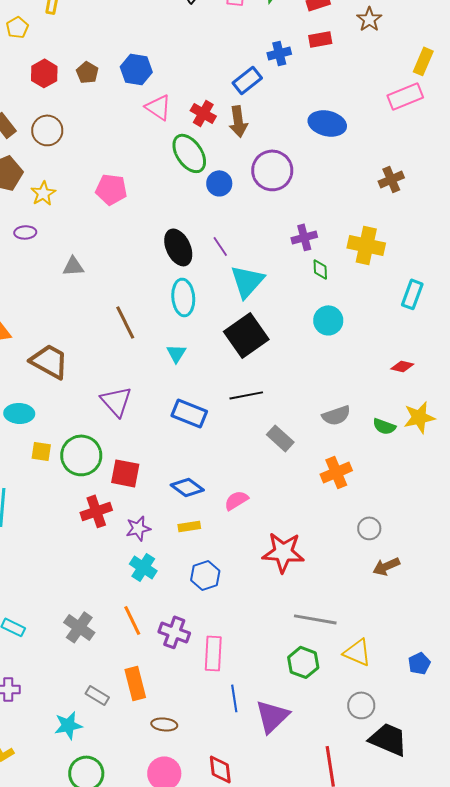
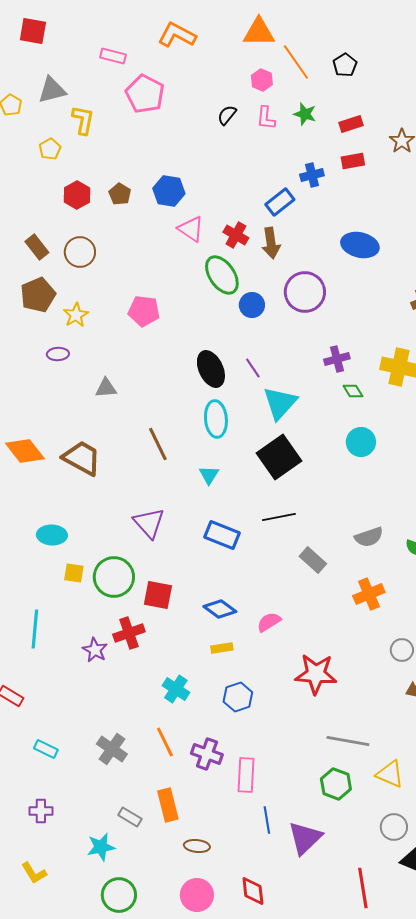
green diamond: (320, 269) -> (353, 391), turned -30
brown trapezoid: (49, 361) -> (82, 458), moved
purple star: (138, 528) -> (95, 650), moved, turned -30

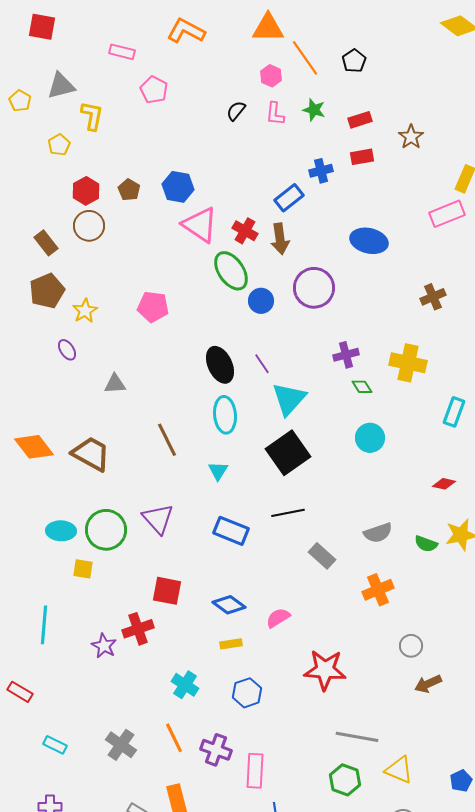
pink pentagon: (145, 94) -> (154, 90), size x0.7
pink triangle: (191, 229) -> (200, 225), size x1.4
brown circle: (80, 252) -> (89, 226), moved
purple ellipse: (58, 354) -> (67, 350), turned 60
green circle: (114, 577) -> (106, 530), moved

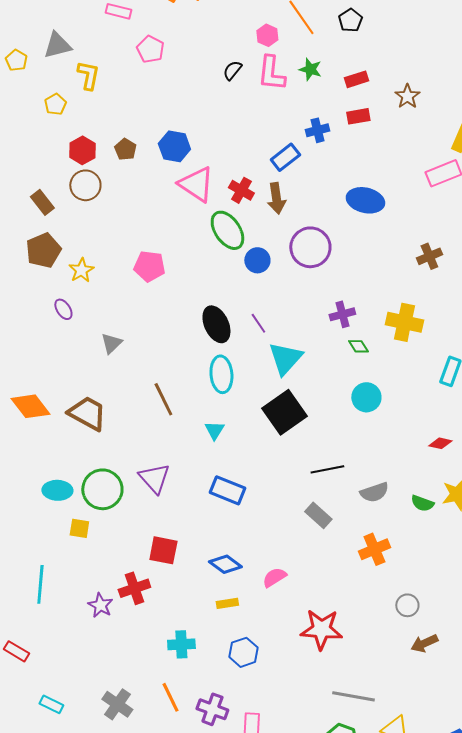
pink L-shape: (275, 114) -> (271, 73), size x1.5
gray triangle: (115, 384) -> (111, 343), turned -40
black line: (288, 513) -> (327, 469), moved
cyan cross: (185, 685) -> (181, 644), turned -36

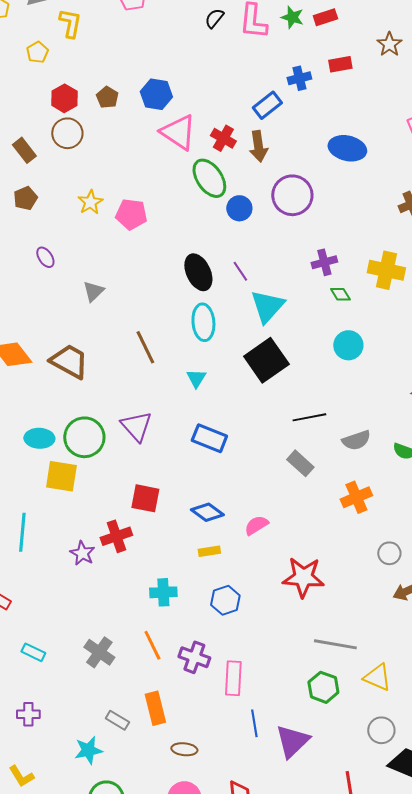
red rectangle: (356, 79) -> (325, 17), moved
brown pentagon: (43, 250) -> (25, 198), size x0.7
yellow star: (81, 270) -> (90, 202), moved
yellow square: (79, 528) -> (61, 476), size x1.6

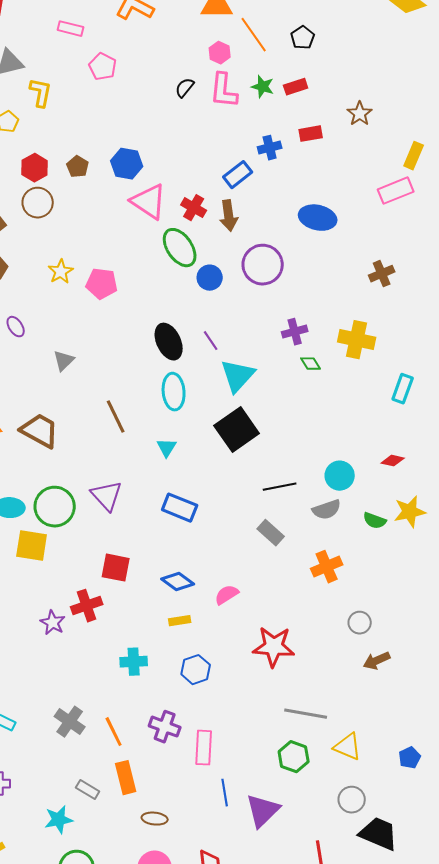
cyan circle: (348, 345) -> (340, 476), moved
orange line: (152, 645) -> (114, 732), moved

